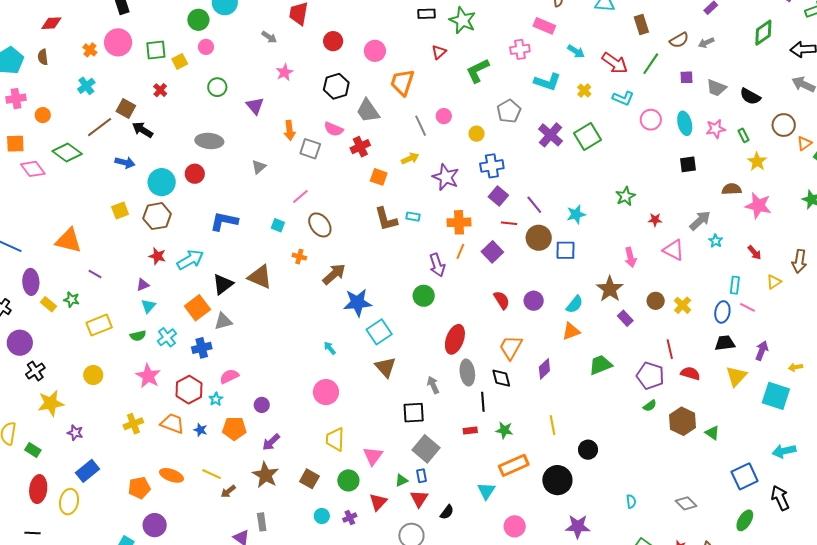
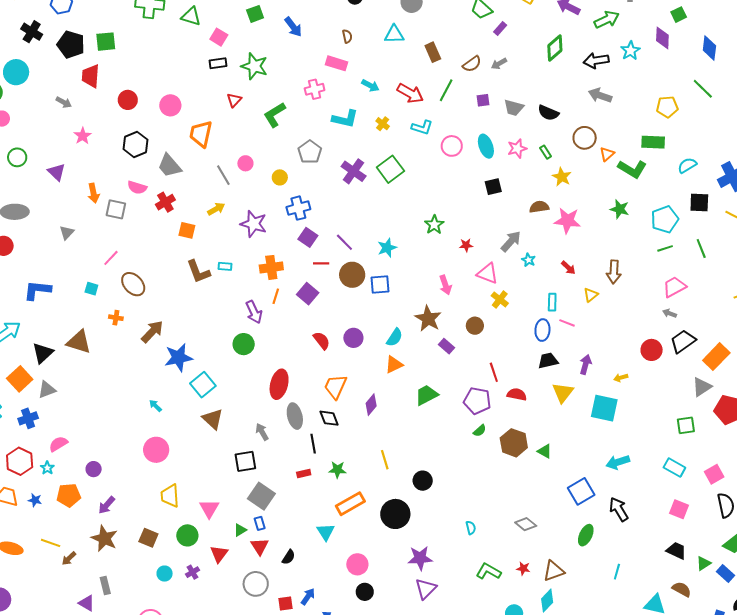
yellow cross: (683, 305) -> (500, 299), moved

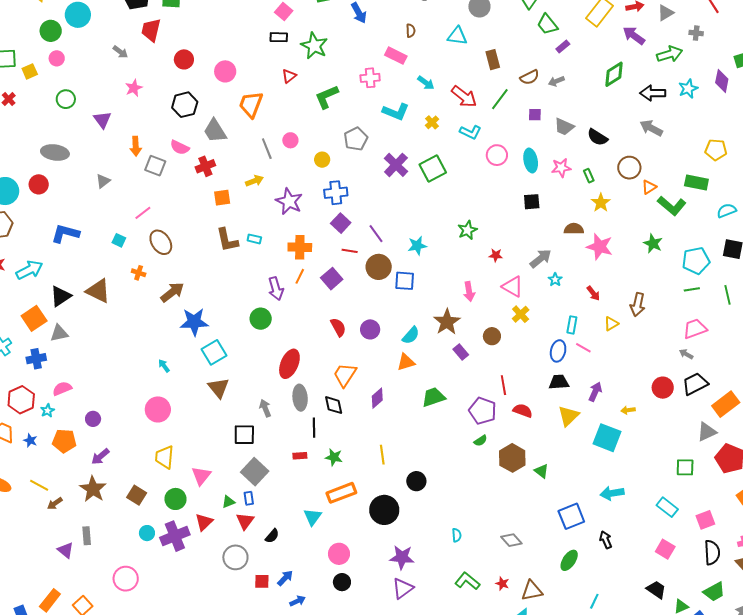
orange square: (187, 230) -> (222, 198), turned -30
black arrow: (619, 509) -> (606, 540), size x0.7
purple cross: (192, 572) -> (175, 536), size x2.0

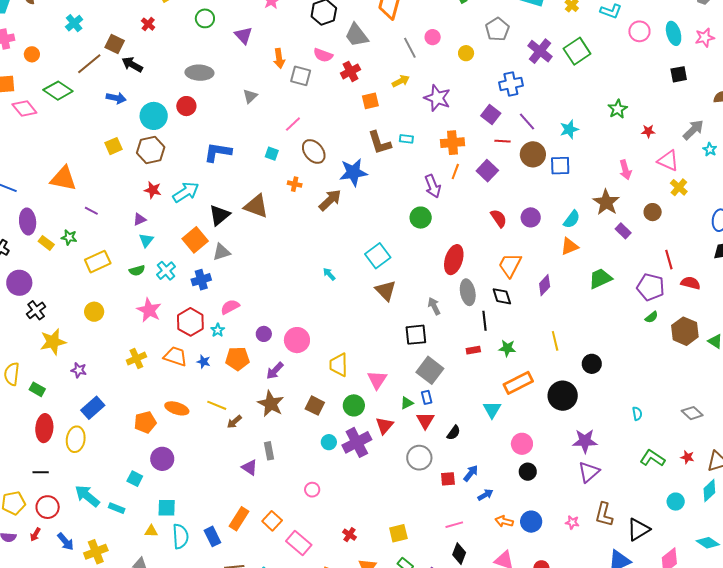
blue cross: (336, 193) -> (511, 84), moved
blue star: (194, 322) -> (353, 172), moved
pink circle: (158, 409) -> (297, 340), moved
pink circle: (126, 579) -> (312, 490), size x0.6

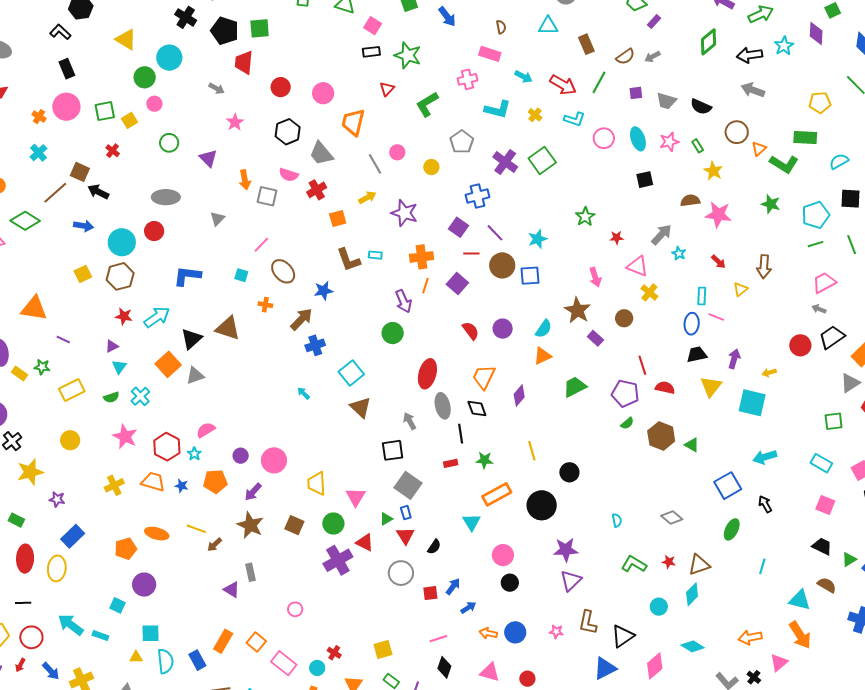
blue star: (353, 172) -> (324, 291), size x0.7
blue cross: (201, 280) -> (315, 345), moved
red triangle: (384, 426) -> (365, 542), turned -42
cyan circle: (329, 442) -> (317, 668), moved

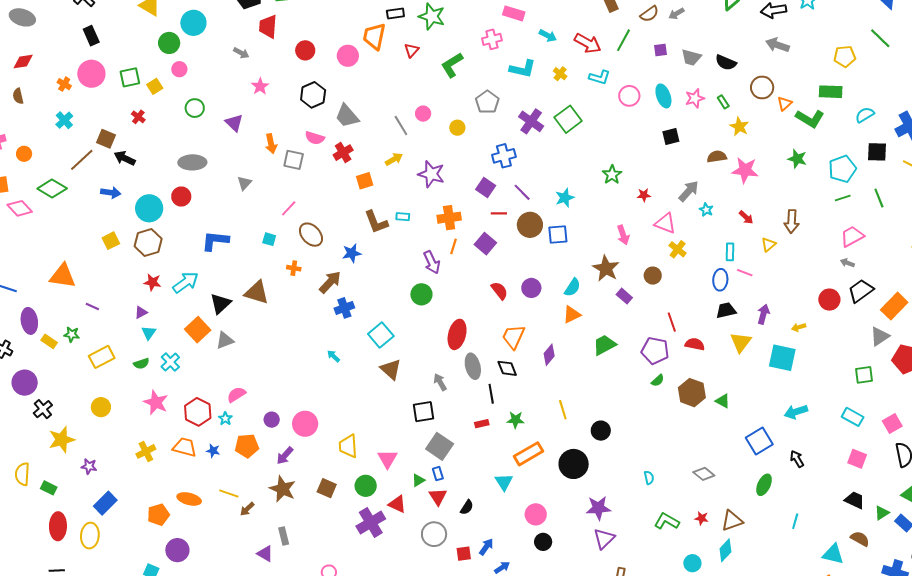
orange trapezoid: (353, 122) -> (374, 36), moved

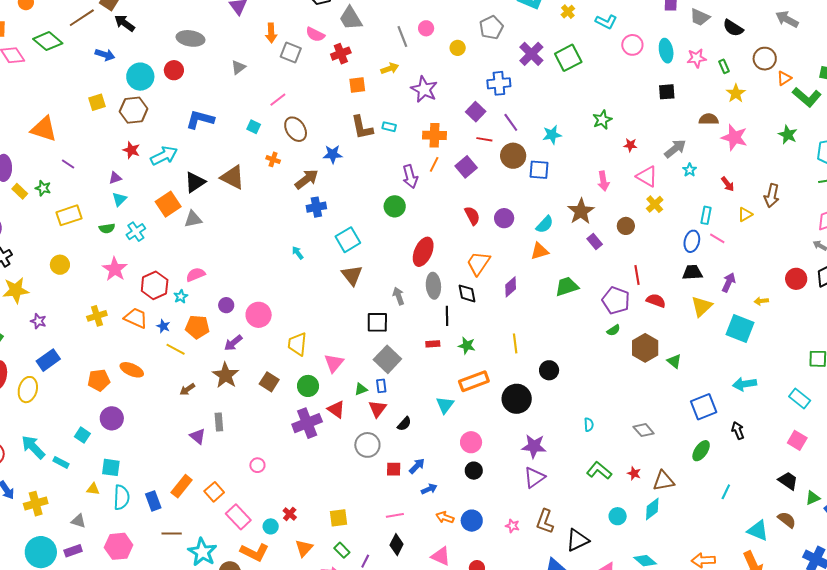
yellow line: (229, 494) -> (176, 349), moved

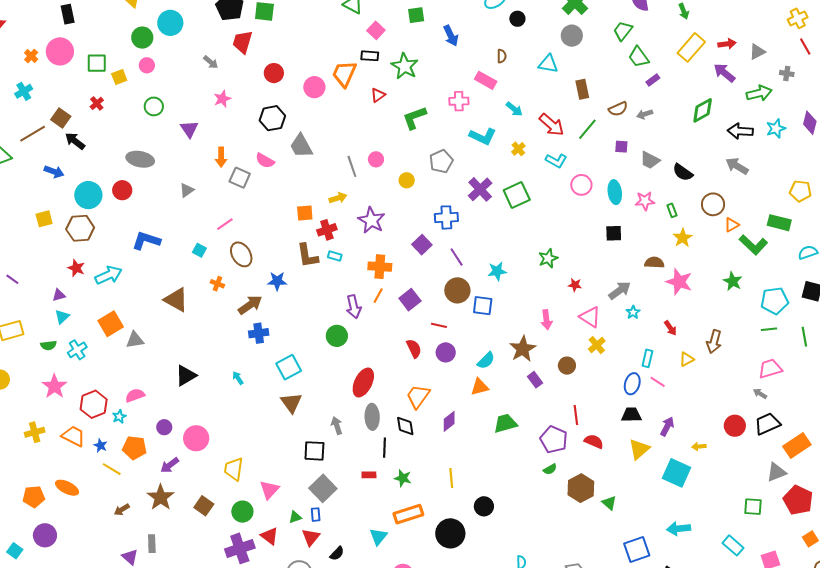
red cross: (341, 54) -> (327, 230), moved
red line: (484, 139) -> (439, 325), moved
black triangle: (195, 182) -> (186, 375), moved

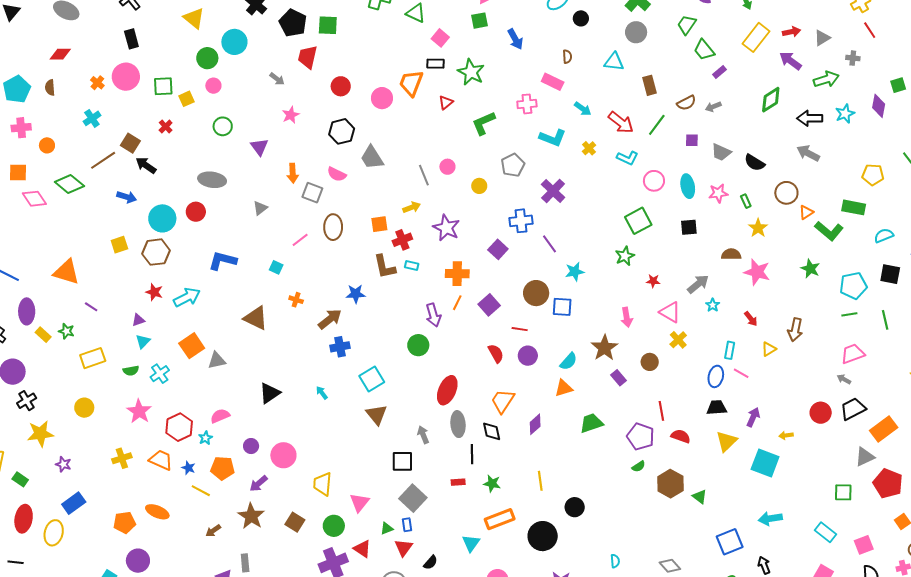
green square: (517, 195) -> (638, 221), moved
brown ellipse: (241, 254) -> (333, 227), moved, turned 35
purple line: (457, 257) -> (549, 244), moved

